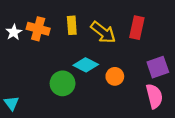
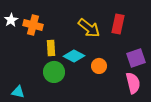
yellow rectangle: (72, 25) -> (51, 48), moved
white star: (14, 32) -> (11, 20), moved
cyan triangle: (11, 103) -> (18, 92), moved, turned -40

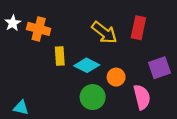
green circle: (54, 72) -> (93, 97), moved
pink semicircle: (133, 83) -> (142, 97), moved

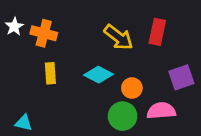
yellow rectangle: (60, 56) -> (50, 73), moved
green circle: (93, 97) -> (123, 116), moved
pink semicircle: (142, 97) -> (161, 111), turned -80

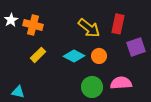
yellow rectangle: (50, 73) -> (38, 55), turned 49
purple square: (181, 77) -> (136, 47), moved
orange circle: (132, 88) -> (99, 56), moved

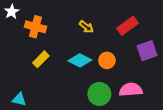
white star: (11, 20) -> (12, 12), moved
red rectangle: (118, 24) -> (128, 26), turned 42
yellow arrow: (89, 28) -> (86, 27), moved, size x0.6

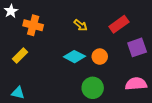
yellow rectangle: (41, 59) -> (20, 56), moved
pink semicircle: (131, 90) -> (136, 84), moved

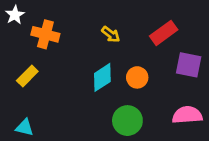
purple square: (137, 47) -> (189, 65), turned 30
cyan diamond: (74, 57) -> (102, 77), turned -60

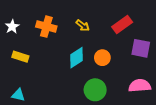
white star: (15, 15) -> (12, 27), moved
orange cross: (45, 34) -> (46, 27), moved
yellow rectangle: (27, 76) -> (20, 57), turned 63

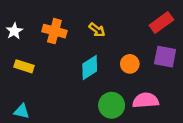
red rectangle: (122, 24) -> (161, 23), moved
orange circle: (102, 58) -> (130, 64), moved
pink semicircle: (140, 86) -> (146, 100), moved

